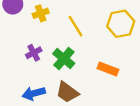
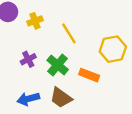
yellow hexagon: (121, 24) -> (113, 49), moved
orange rectangle: (108, 69) -> (89, 75), moved

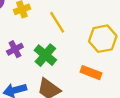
orange rectangle: (89, 75) -> (91, 73), moved

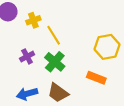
yellow line: (57, 22) -> (54, 35), moved

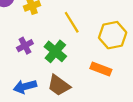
yellow line: (54, 35) -> (72, 22), moved

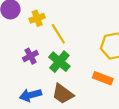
yellow line: (72, 22) -> (58, 34), moved

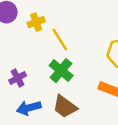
purple cross: (30, 56) -> (18, 78), moved

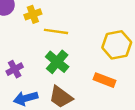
yellow line: (60, 39) -> (56, 31), turned -50

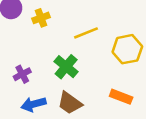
yellow line: (56, 31) -> (86, 33), moved, turned -30
orange rectangle: (105, 80) -> (121, 97), moved

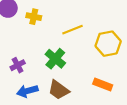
yellow cross: (41, 18) -> (34, 17), turned 32

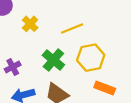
yellow cross: (34, 17) -> (30, 24), moved, turned 32
yellow hexagon: (108, 44) -> (91, 58), moved

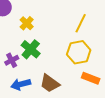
yellow line: (72, 29) -> (81, 23), moved, turned -42
green cross: (53, 60) -> (31, 49), moved

